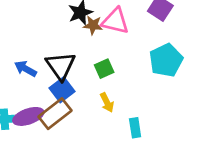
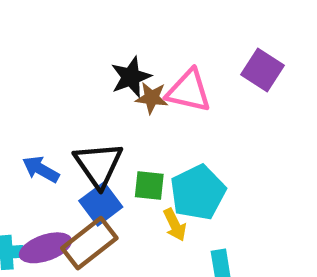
cyan pentagon: (166, 60) -> (198, 192), moved
green square: (104, 69) -> (149, 185), moved, turned 30

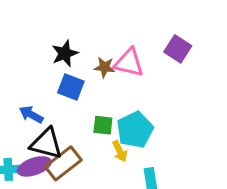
black star: (131, 77) -> (65, 53), moved
black triangle: (99, 165) -> (46, 144), moved, turned -40
blue square: (101, 204) -> (71, 87), moved, turned -32

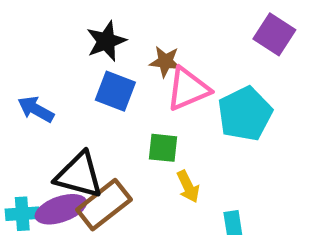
pink triangle: (129, 63) -> (188, 89), moved, turned -36
blue arrow: (31, 115) -> (36, 109), moved
cyan pentagon: (135, 130) -> (245, 114), moved

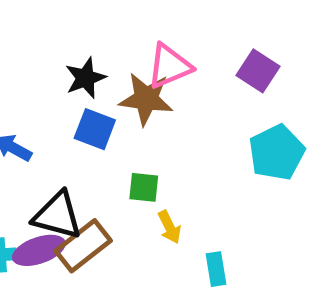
brown star: (165, 62) -> (146, 99), size x1.6
pink triangle: (188, 89) -> (169, 66), moved
cyan pentagon: (245, 114) -> (277, 152), moved

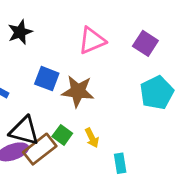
black star: (85, 78) -> (20, 32), moved
brown star: (146, 99) -> (78, 91), moved
green square: (144, 187) -> (62, 135), moved, turned 30

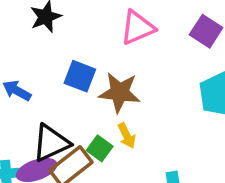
black triangle: (24, 131) -> (51, 143), turned -40
yellow arrow: (92, 138) -> (127, 136), moved

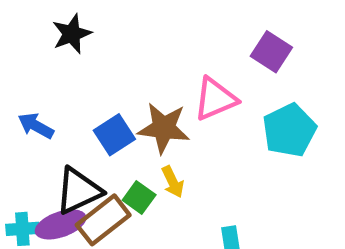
pink triangle: (138, 28) -> (215, 99), moved
blue square: (80, 76) -> (114, 135), moved, turned 36

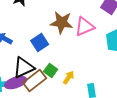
brown star: (164, 128) -> (62, 22), moved
yellow arrow: (173, 182) -> (69, 77), moved, turned -120

